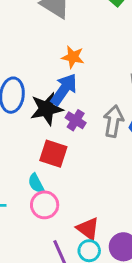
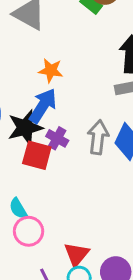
red square: (53, 154) -> (37, 155), moved
red triangle: (88, 229) -> (77, 254), turned 35

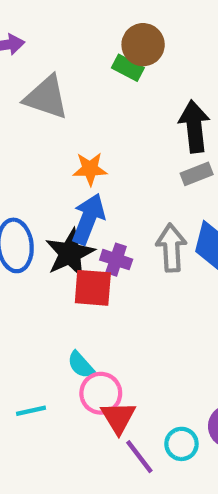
red triangle: (77, 254) -> (118, 418), moved

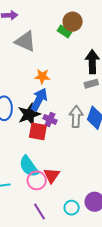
cyan semicircle: (81, 365) -> (29, 166), size x1.6
red triangle: (118, 418) -> (52, 176), moved
purple line: (139, 457) -> (40, 211), moved

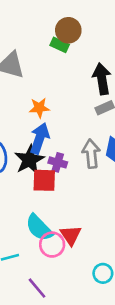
purple line: (40, 211) -> (37, 288), moved

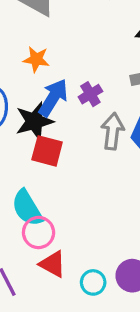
orange star: (39, 108) -> (36, 59), moved
purple cross: (58, 162) -> (90, 94), moved, turned 30
red triangle: (71, 235) -> (53, 264), moved, turned -40

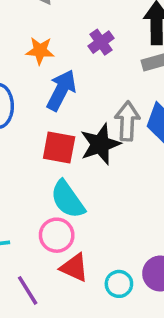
purple cross: (90, 94) -> (101, 42), moved
black star: (34, 121) -> (100, 144), moved
cyan semicircle: (27, 208) -> (68, 199), moved

